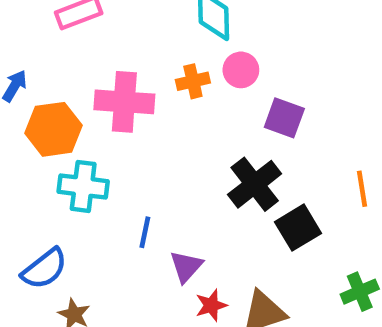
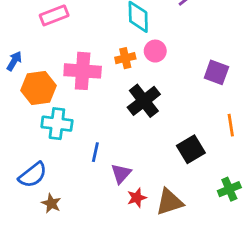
purple square: (284, 118) -> (216, 72), moved
black cross: (255, 184) -> (144, 101), moved

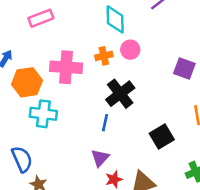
blue line: (95, 152) -> (105, 123), moved
blue semicircle: (33, 175) -> (22, 159), turned -76

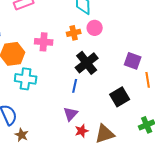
pink cross: (66, 67) -> (44, 42), size x0.7
purple square: (184, 69) -> (133, 61), moved

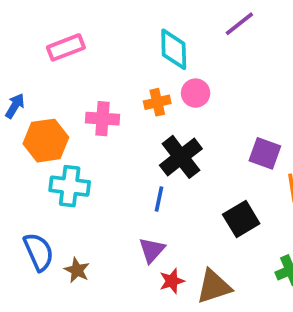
brown star: (22, 135) -> (77, 270), moved

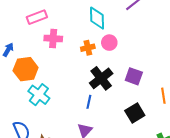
pink cross: (102, 119) -> (53, 39), moved
purple square: (265, 153) -> (134, 76), moved
cyan cross: (70, 186) -> (39, 95), turned 30

